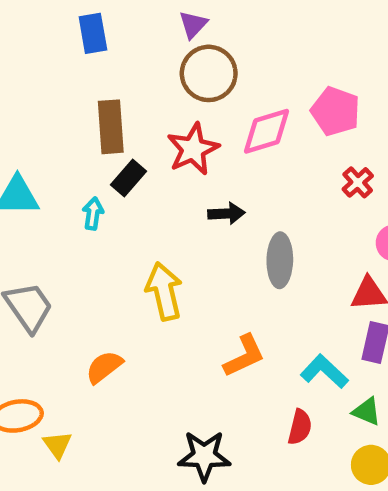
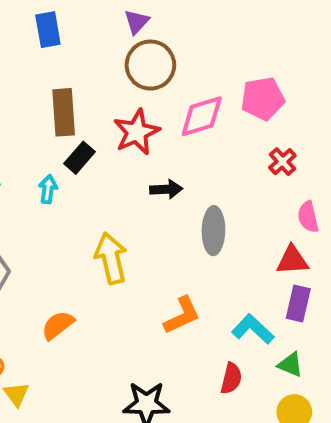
pink pentagon: (335, 111) -> (263, 99), turned -30

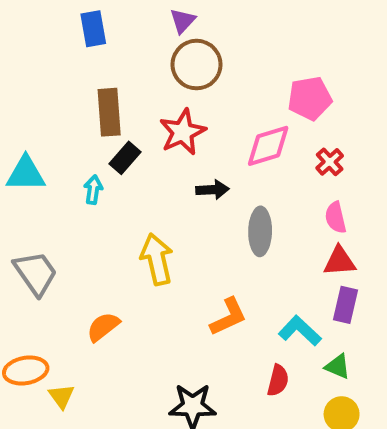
pink diamond: (202, 116) -> (268, 146), moved
pink semicircle: (308, 217) -> (336, 218), moved

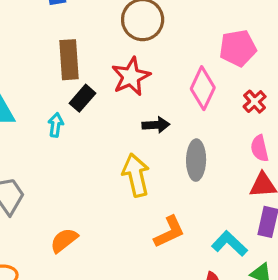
pink diamond: (268, 146) -> (203, 88), turned -48
yellow arrow: (157, 259) -> (136, 175), moved

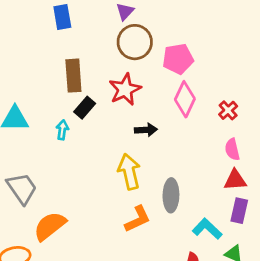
pink pentagon: (238, 48) -> (178, 59), moved
gray ellipse: (196, 160) -> (171, 195), moved
orange L-shape: (169, 232) -> (138, 219), moved
orange semicircle: (64, 240) -> (50, 226), moved, size x1.4

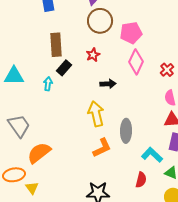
red star: (125, 89) -> (93, 55), size x0.6

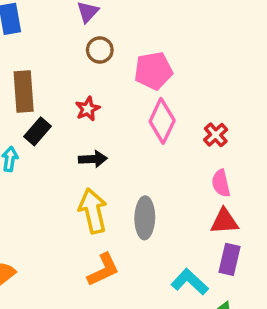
brown circle: (100, 21) -> (100, 50), size x0.6
black arrow: (108, 84) -> (93, 159), moved
gray ellipse: (126, 131) -> (145, 218), moved

